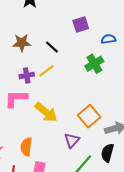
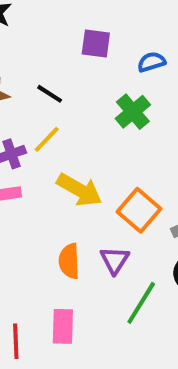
purple square: (81, 24) -> (96, 44), turned 35
yellow arrow: (46, 112) -> (79, 190), moved
orange semicircle: (26, 147) -> (69, 261), moved

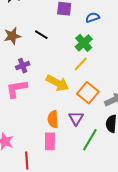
yellow line: (47, 139) -> (81, 64), moved
pink rectangle: (63, 326) -> (50, 141), moved

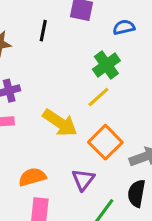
black line: (41, 35) -> (43, 31), moved, turned 64
orange semicircle: (53, 119) -> (32, 177), moved, turned 72

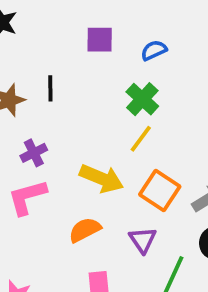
black line: (43, 31) -> (50, 88), moved
orange semicircle: (32, 177) -> (85, 230), moved

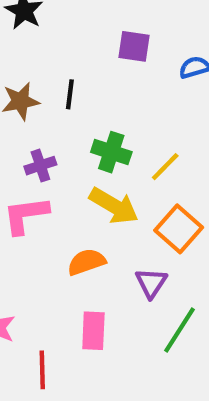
green cross: (142, 99) -> (111, 152), moved, turned -32

